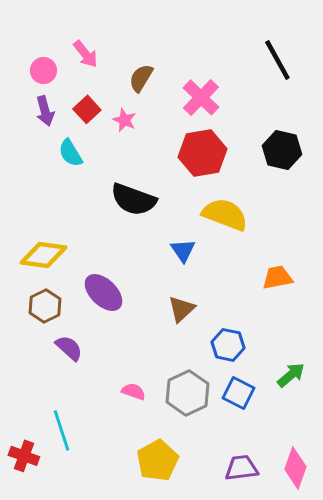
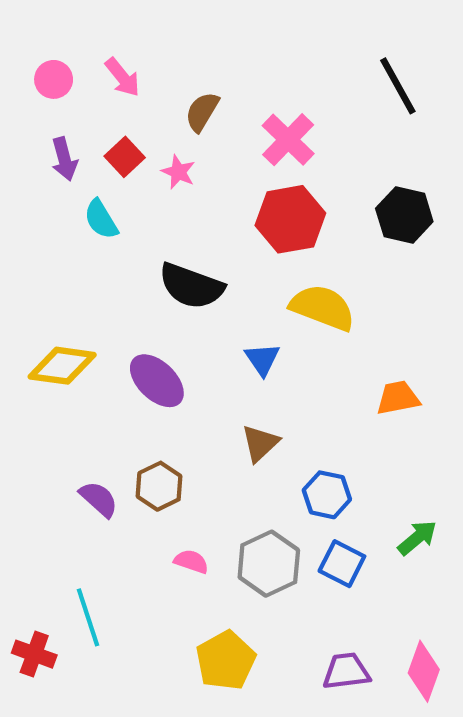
pink circle: (43, 70) -> (54, 79), moved
purple ellipse: (103, 292) -> (157, 381), moved
brown hexagon: (45, 306) -> (159, 486), moved

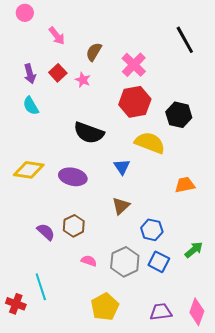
pink circle: (54, 79) -> (25, 13), moved
black hexagon: (404, 215) -> (179, 115), moved
cyan semicircle: (101, 219) -> (31, 106), moved
purple ellipse: (157, 381) -> (73, 177), turned -32

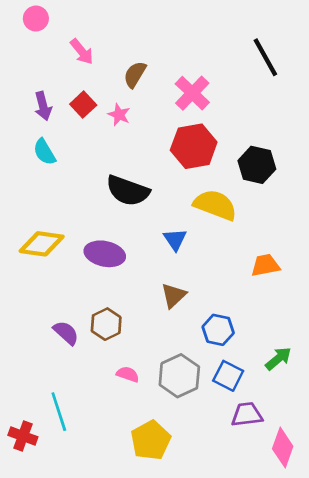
purple trapezoid: (161, 312) -> (247, 415), moved

